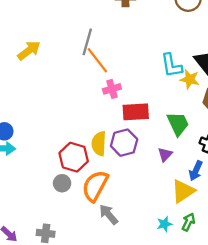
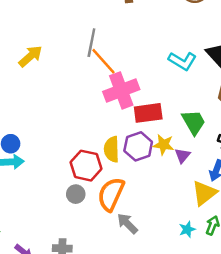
cyan L-shape: (172, 65) -> (182, 61), turned -45
yellow star: (190, 79) -> (164, 145), moved
pink cross: (112, 89) -> (121, 90), size x1.8

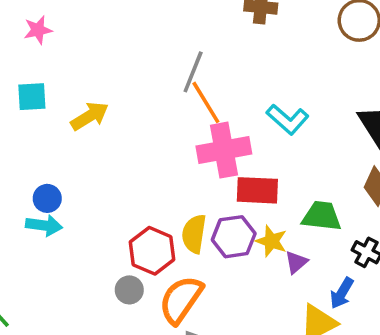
yellow arrow: (30, 56) -> (90, 116), moved
cyan L-shape: (182, 61) -> (288, 119), moved
green trapezoid: (194, 122) -> (322, 216), turned -64

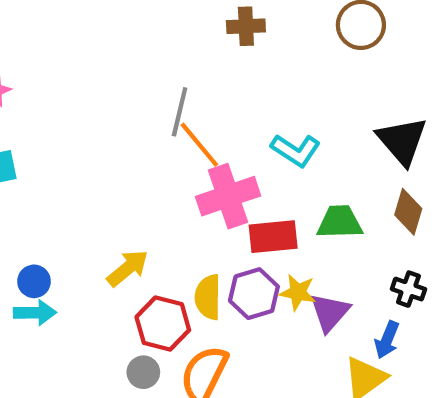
yellow arrow: (90, 116) -> (128, 268), moved
green trapezoid: (322, 216) -> (340, 222), moved
purple triangle: (296, 262) -> (330, 312), size x1.5

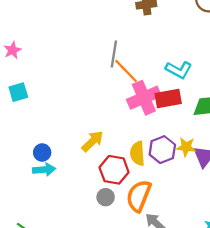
red rectangle: (273, 237) -> (168, 98), moved

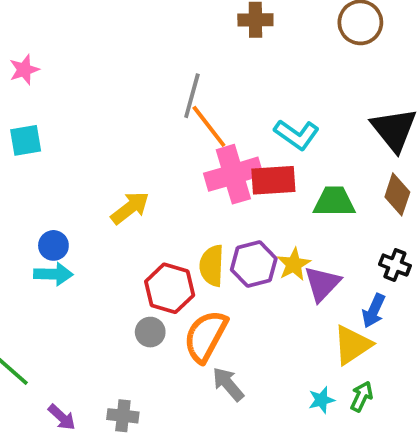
yellow arrow: (93, 141) -> (130, 208), moved
yellow star: (186, 147) -> (294, 264), turned 30

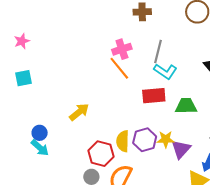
gray line: (192, 96) -> (158, 52), moved
pink cross: (233, 174) -> (122, 49), moved, size x0.7
yellow star: (294, 264) -> (166, 139), turned 30
cyan arrow: (53, 274) -> (40, 148), turned 42

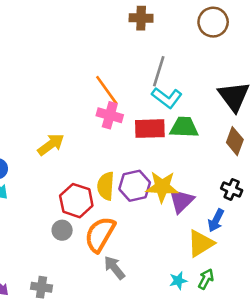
pink cross: (122, 49) -> (110, 115), moved, turned 30
green trapezoid: (186, 106) -> (184, 127), moved
yellow star: (166, 139) -> (162, 187), size x1.4

